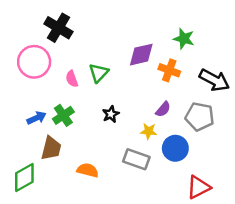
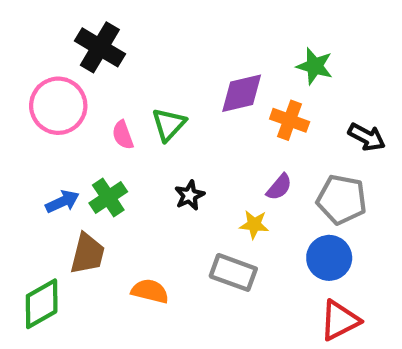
black arrow: (214, 80) -> (367, 137), size x0.7
blue circle: (175, 148) -> (329, 258), moved

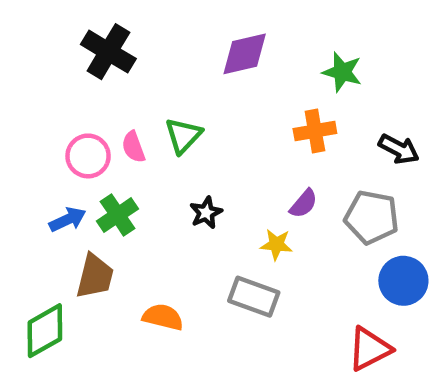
purple diamond: (242, 93) -> (245, 54), moved
pink circle: (58, 106) -> (88, 156), moved, size x0.7
orange cross: (290, 120) -> (315, 131), turned -30
blue circle: (329, 258) -> (403, 281), moved

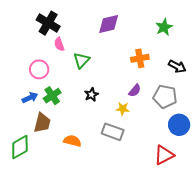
green star: (342, 72) -> (164, 27), moved, turned 30
pink semicircle: (133, 147) -> (59, 44), moved

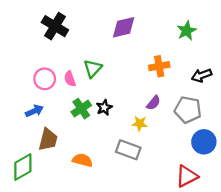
pink semicircle: (59, 44) -> (70, 79), moved
black arrow: (177, 66) -> (202, 75), turned 132
green cross: (52, 96) -> (81, 109), moved

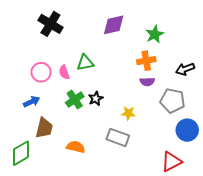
green star: (187, 31) -> (155, 34), moved
green triangle: (93, 69) -> (85, 63), turned 36
purple semicircle: (153, 103) -> (147, 82), moved, turned 48

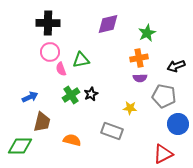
black cross: (50, 24) -> (48, 23), turned -30
pink circle: (41, 72) -> (50, 52), moved
yellow star: (128, 113) -> (130, 108), moved
green diamond: (21, 153) -> (20, 146), turned 30

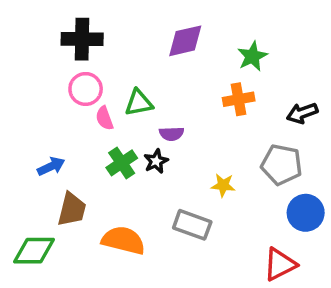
purple semicircle: (140, 78) -> (172, 134), moved
orange semicircle: (72, 140) -> (123, 240), size x1.4

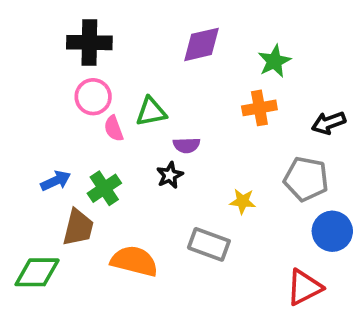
green cross: (122, 163) -> (104, 188), moved

